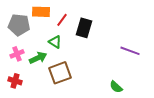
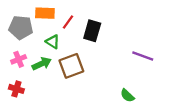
green triangle: (55, 42) -> (53, 42), moved
brown square: (60, 73) -> (71, 66), moved

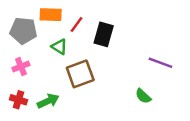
green arrow: (42, 64) -> (48, 101), moved
green semicircle: (127, 96) -> (143, 96), moved

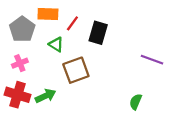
gray pentagon: (23, 31) -> (22, 29), turned 30
green semicircle: (143, 96) -> (136, 102), moved, turned 70
red cross: (18, 100) -> (17, 95), size x1.5

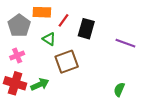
purple line: (152, 60) -> (125, 43), moved

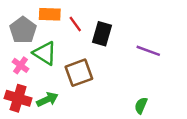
red line: (64, 20) -> (75, 24), turned -72
green triangle: (49, 39) -> (45, 53), moved, size x1.5
pink cross: (17, 55) -> (21, 65), turned -32

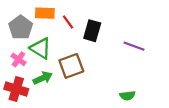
green arrow: (47, 99) -> (43, 78), moved
green semicircle: (141, 106) -> (127, 96), turned -120

